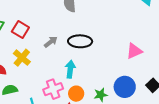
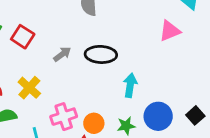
pink triangle: (134, 51) -> (170, 31), moved
yellow cross: (22, 58) -> (29, 88), moved
cyan arrow: (70, 69) -> (130, 85), moved

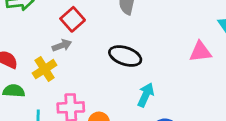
red square: (23, 37) -> (73, 19), moved
gray arrow: (62, 54) -> (62, 45), moved

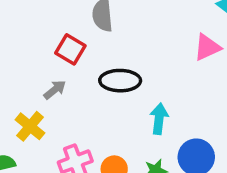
red square: (73, 19) -> (70, 49), moved
gray arrow: (62, 45) -> (55, 90), moved

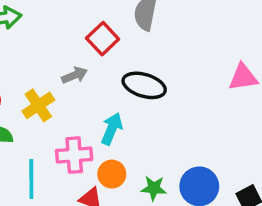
cyan arrow: (159, 119) -> (112, 129), moved

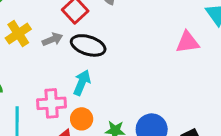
black ellipse: (144, 85) -> (88, 45), moved
yellow cross: (38, 105) -> (18, 34), moved

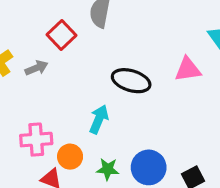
black ellipse: (88, 45) -> (131, 81), moved
cyan arrow: (82, 83) -> (99, 119), moved

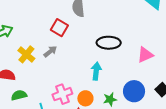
pink triangle: (188, 69) -> (145, 55), moved

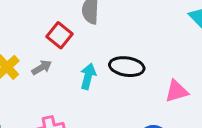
cyan arrow: (96, 71) -> (88, 76), moved

